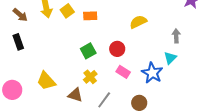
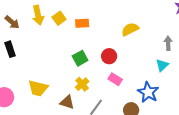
blue star: (152, 73) -> (148, 92), moved
yellow trapezoid: (46, 81) -> (38, 88), turned -35

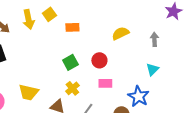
yellow square: (59, 18) -> (49, 14), moved
gray arrow: (168, 43) -> (154, 39), moved
pink rectangle: (115, 79) -> (105, 83), turned -32

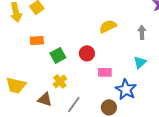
orange rectangle: (72, 27) -> (37, 40), moved
pink rectangle: (105, 83) -> (105, 72), moved

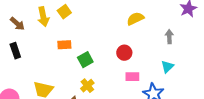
yellow semicircle: (108, 26) -> (135, 19), moved
red circle: (87, 53) -> (124, 53), moved

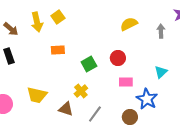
gray arrow: (169, 37) -> (161, 31), moved
green square: (85, 60) -> (89, 64), moved

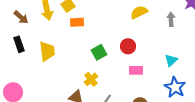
orange rectangle: (58, 50) -> (77, 22), moved
yellow trapezoid: (37, 95) -> (47, 51), moved, turned -110
blue star: (147, 99) -> (175, 87), moved

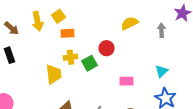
red circle: (128, 46) -> (106, 48), moved
yellow trapezoid: (47, 51) -> (54, 74), moved
yellow cross: (91, 79) -> (70, 57), moved, turned 32

